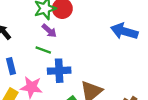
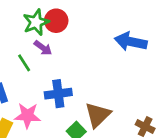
green line: (43, 50) -> (24, 63), moved, turned 42

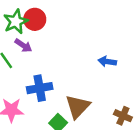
blue arrow: (131, 42) -> (107, 62), moved, size x0.6

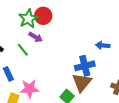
blue cross: (40, 88) -> (85, 66), moved

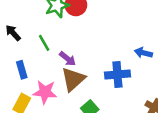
purple arrow: (36, 37) -> (68, 59), moved
brown triangle: (82, 83) -> (73, 79), moved

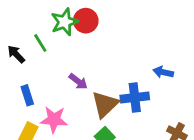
green line: (44, 43) -> (40, 43), moved
brown triangle: (73, 79) -> (105, 104), moved

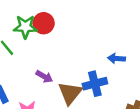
green star: (64, 22) -> (25, 27), turned 30

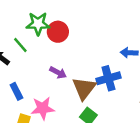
red circle: (44, 23) -> (58, 32), moved

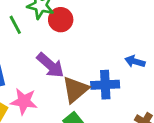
purple arrow: (58, 73) -> (50, 65), size x1.5

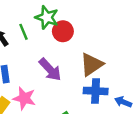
blue arrow: (135, 62) -> (123, 102), moved
brown triangle: (75, 90) -> (92, 64), moved

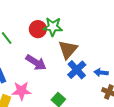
green star: (47, 17) -> (53, 27), moved
blue cross: (96, 91) -> (77, 70), turned -30

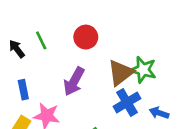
green star: (53, 27) -> (143, 70), moved
purple arrow: (36, 62) -> (74, 81), turned 75

